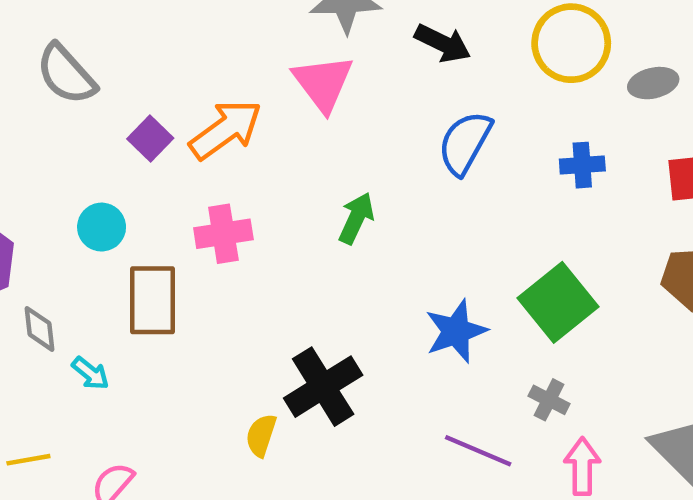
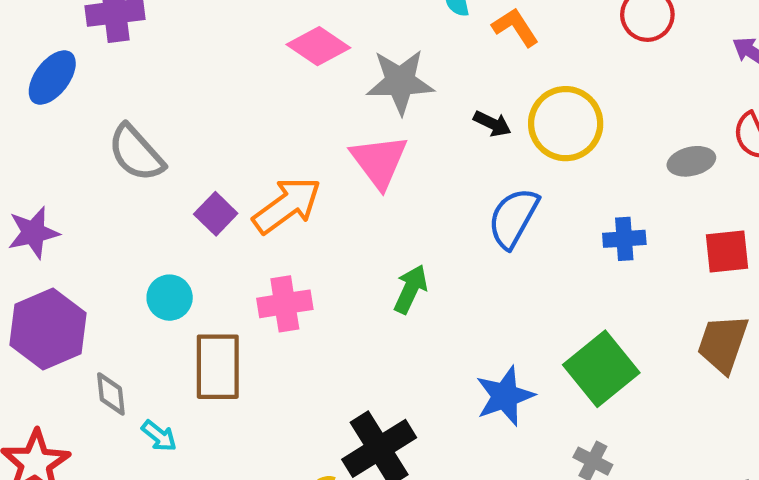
black arrow: (443, 43) -> (492, 124), size x0.7
yellow circle: (571, 43) -> (566, 124), moved

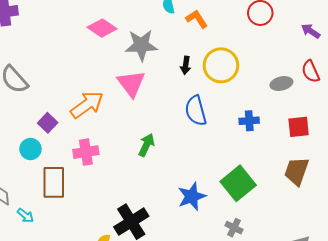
black arrow: (492, 124) -> (186, 65), turned 72
purple square: (216, 214) -> (48, 123), moved
blue semicircle: (513, 218) -> (196, 111), turned -44

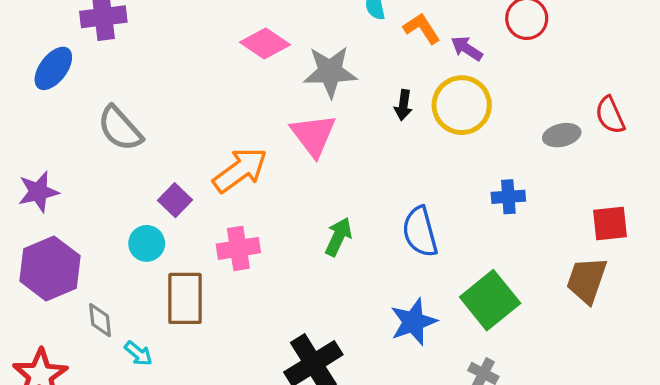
purple arrow: (311, 31) -> (467, 48), moved
blue semicircle: (196, 111) -> (420, 232), moved
red square: (299, 127) -> (610, 223), moved

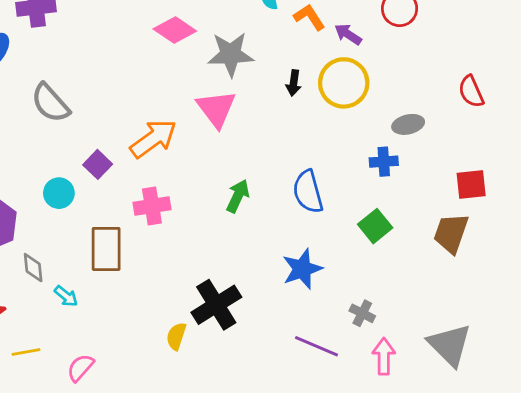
gray ellipse: (562, 135) -> (408, 124), moved
cyan circle: (147, 243) -> (59, 193), moved
green square: (490, 300) -> (375, 226), moved, size x0.7

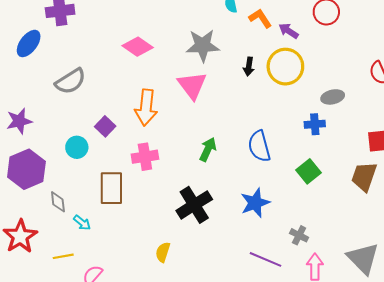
pink diamond: (175, 30) -> (138, 47), moved
gray semicircle: (50, 103) -> (71, 81), turned -80
orange arrow: (153, 139) -> (146, 107), turned 132
black cross: (216, 305) -> (194, 205), moved
yellow line: (26, 352) -> (63, 256), moved

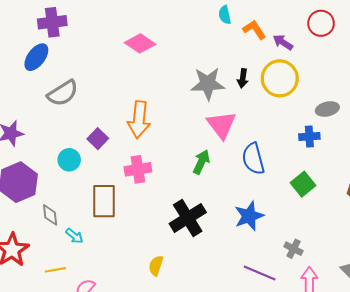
blue ellipse: (29, 43) -> (36, 57), moved
gray star: (203, 46) -> (208, 84), moved
pink diamond: (138, 47) -> (140, 43), moved
pink triangle: (192, 85) -> (222, 125), moved

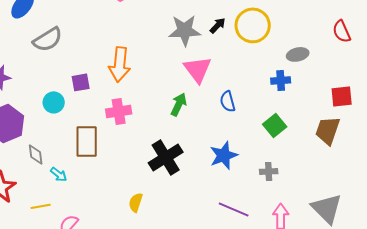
black arrow: (243, 78) -> (218, 25), turned -144
purple square: (98, 139) -> (81, 82), turned 36
blue semicircle: (253, 159) -> (228, 101), size x0.7
gray cross: (293, 249) -> (269, 171), moved, turned -30

